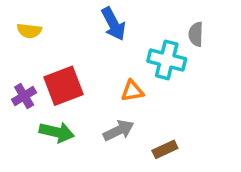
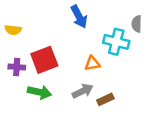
yellow semicircle: (29, 31) -> (13, 30), moved
purple cross: (24, 96) -> (17, 67), turned 35
brown rectangle: (165, 149) -> (105, 99), moved

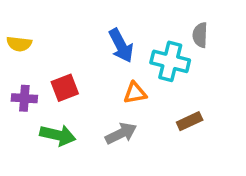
blue arrow: (79, 17) -> (121, 46), moved
red square: (44, 60) -> (65, 88), size x0.7
brown rectangle: (105, 99) -> (190, 121), moved

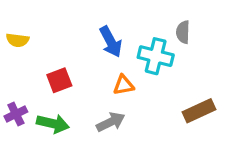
purple cross: (24, 98) -> (16, 114), moved, turned -30
brown rectangle: (190, 121) -> (199, 111), moved, size x1.4

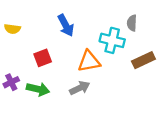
blue arrow: (111, 42) -> (66, 25), moved
orange triangle: (124, 85) -> (89, 61), size x1.5
brown rectangle: (199, 111) -> (143, 60), moved

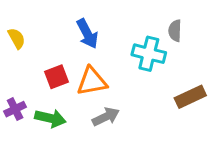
yellow semicircle: (12, 29) -> (17, 38), turned -126
brown rectangle: (143, 60) -> (190, 97), moved
orange triangle: (89, 61) -> (92, 81), moved

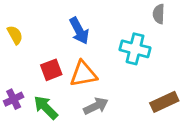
gray semicircle: (175, 31) -> (159, 14), moved
brown rectangle: (190, 97) -> (164, 102), moved
green arrow: (50, 118) -> (46, 107), turned -148

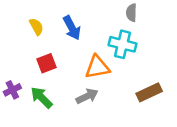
gray semicircle: (159, 14) -> (131, 13), moved
yellow semicircle: (15, 35) -> (36, 27), moved
orange triangle: (83, 74) -> (97, 67), moved

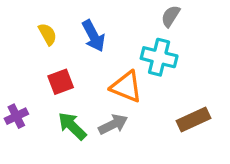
gray semicircle: (131, 13) -> (171, 16), turned 30
orange triangle: (97, 67) -> (126, 87), turned 32
green arrow: (41, 98) -> (72, 126), moved

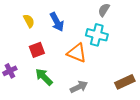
brown rectangle: (194, 119) -> (125, 82), moved
gray arrow: (113, 124) -> (79, 87), moved

